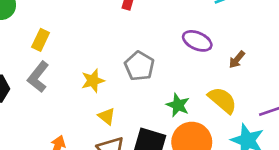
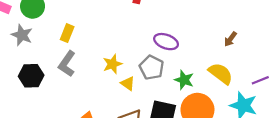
purple ellipse: (197, 41) -> (166, 42), moved
gray pentagon: (139, 66) -> (152, 68), moved
yellow triangle: (107, 116) -> (128, 83), moved

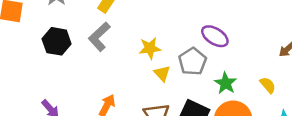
yellow semicircle: (221, 73) -> (268, 85), size x0.6

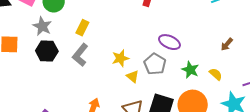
black hexagon: (57, 41) -> (47, 51), moved
green star: (226, 83) -> (190, 70), moved

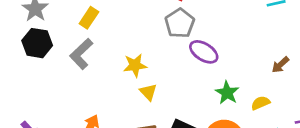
gray pentagon: (155, 64) -> (180, 23), moved
yellow semicircle: (216, 74) -> (260, 103), turned -72

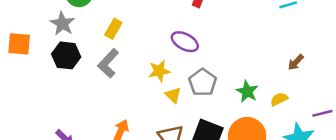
gray pentagon: (180, 23) -> (203, 82), moved
purple ellipse: (204, 52) -> (185, 42), moved

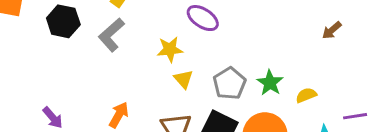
brown arrow: (296, 62) -> (332, 30), moved
gray pentagon: (203, 82) -> (229, 83), moved

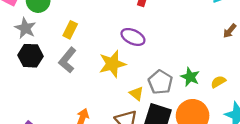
yellow star: (170, 49) -> (112, 64), size x1.4
yellow triangle: (184, 79) -> (137, 94), moved

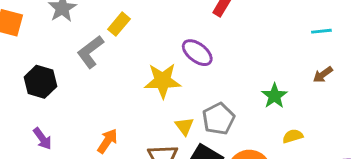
black hexagon: (30, 56) -> (40, 82), moved
gray L-shape: (67, 60) -> (90, 52), moved
green star: (190, 77) -> (274, 96), moved

